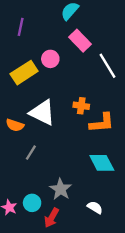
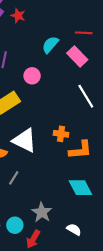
pink rectangle: (80, 41) -> (77, 56), moved
pink circle: (50, 59) -> (32, 76), moved

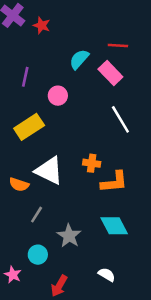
gray star: (42, 212) -> (69, 236), moved
cyan circle: (15, 225) -> (38, 255), moved

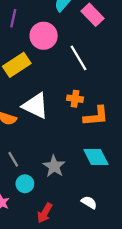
pink circle: (58, 96) -> (44, 36), size x1.5
white line: (120, 119) -> (79, 58), moved
gray line: (37, 215) -> (13, 159), moved, turned -63

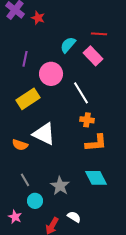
orange cross: (75, 99) -> (87, 120), moved
white semicircle: (89, 202) -> (74, 217), moved

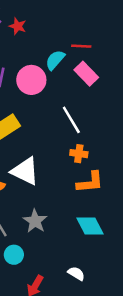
red line: (99, 34) -> (81, 46), moved
pink circle: (51, 74) -> (31, 80), moved
gray star: (60, 186) -> (35, 221), moved
white semicircle: (74, 217) -> (76, 273), moved

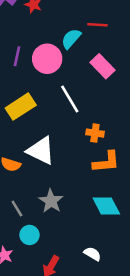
pink rectangle: (86, 74) -> (103, 66), moved
white line: (71, 120) -> (70, 99), moved

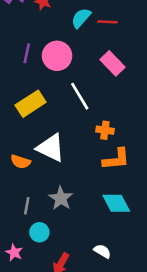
cyan semicircle: (71, 39) -> (81, 18), moved
gray line: (17, 209) -> (27, 206), turned 42

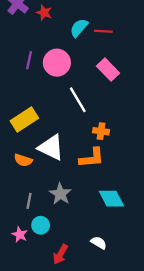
yellow rectangle: (31, 104) -> (24, 120), moved
orange L-shape: (116, 159) -> (92, 158), moved
pink star: (14, 252) -> (20, 235), moved

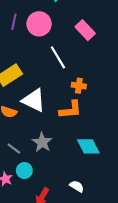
gray line: (29, 201) -> (14, 149), turned -64

